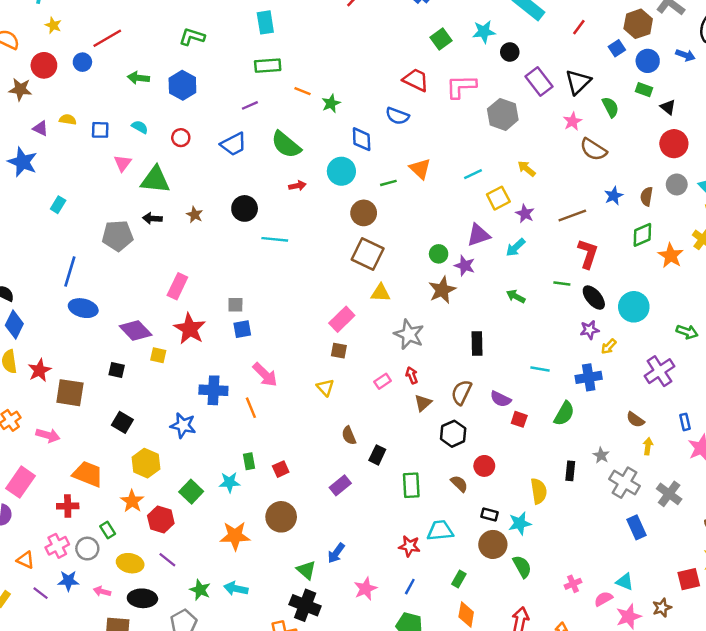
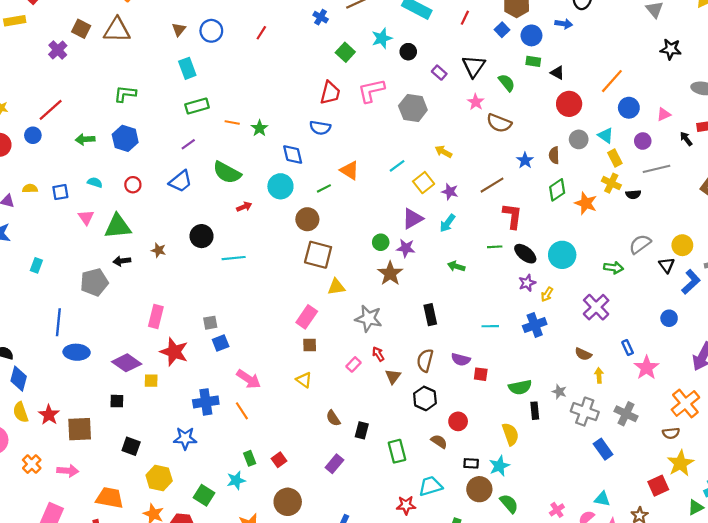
red trapezoid: (416, 80) -> (330, 93), turned 90
purple rectangle: (539, 81) -> (439, 73), size x0.6
green semicircle: (564, 414) -> (520, 387), moved, turned 60

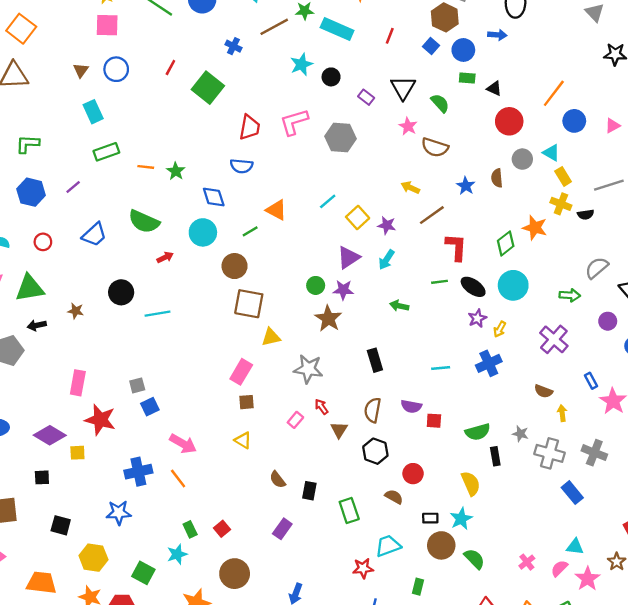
green square: (345, 52) -> (208, 88), moved, size x1.5
purple circle: (643, 141) -> (608, 321), moved
purple line: (188, 144) -> (73, 187), moved
yellow arrow: (443, 152) -> (410, 188), moved
green diamond: (557, 190) -> (506, 243), moved

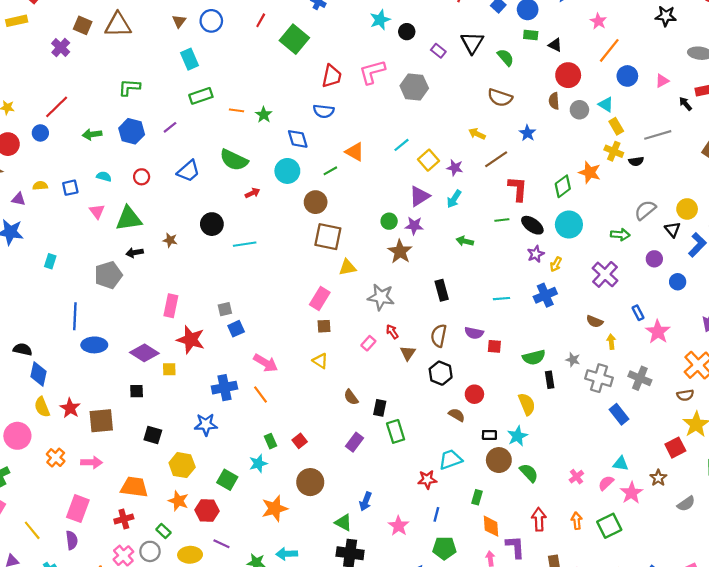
pink star: (408, 126) -> (598, 21), moved
brown semicircle: (497, 178) -> (554, 101), moved
green rectangle: (349, 511) -> (396, 431), moved

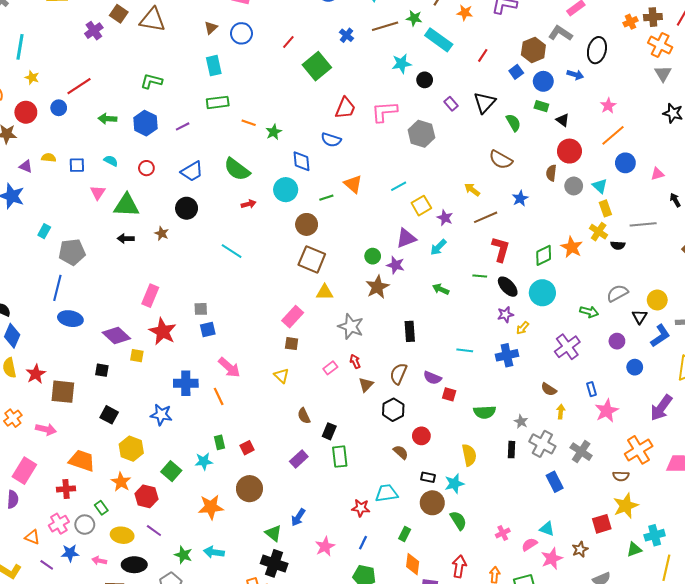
black circle: (212, 224) -> (187, 208), moved
cyan line: (245, 244) -> (232, 251), turned 30
gray pentagon: (108, 275) -> (72, 252), moved
black rectangle: (550, 380) -> (511, 450), moved

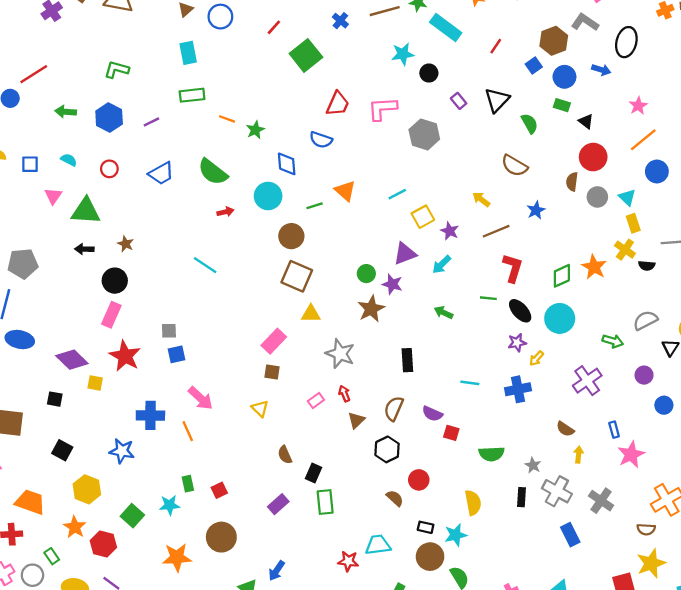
black circle: (187, 208) -> (115, 281), moved

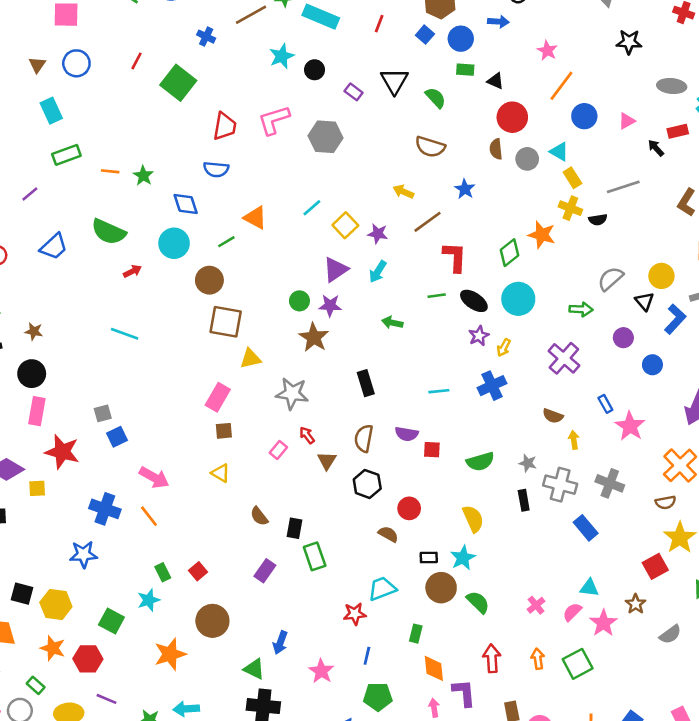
blue cross: (150, 415) -> (105, 509), turned 32
black square: (62, 450) -> (22, 594), moved

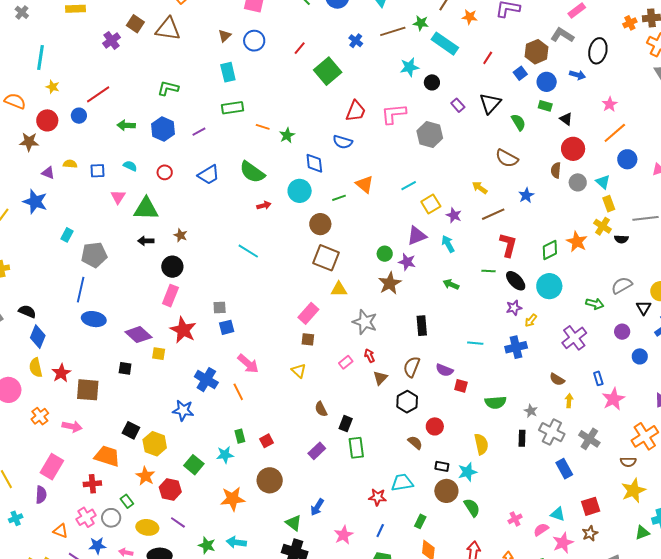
cyan arrow: (378, 272) -> (448, 244), turned 108
red square: (655, 566) -> (591, 506), moved

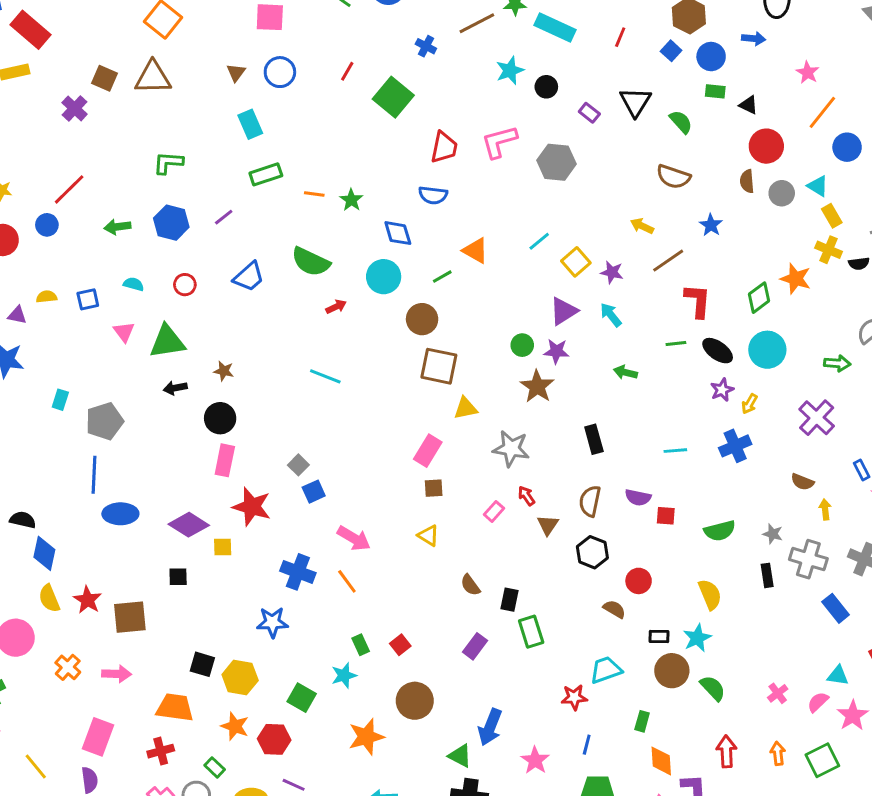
gray square: (220, 307) -> (298, 465), turned -32
blue arrow: (317, 507) -> (490, 727), size x1.4

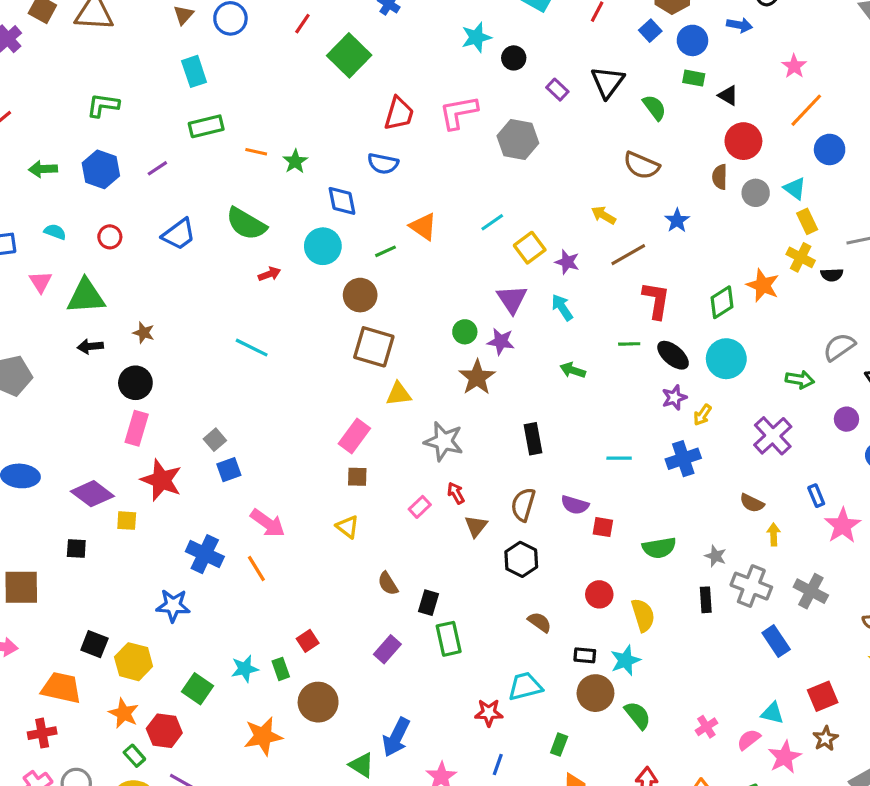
purple triangle: (564, 311) -> (512, 299), turned -36
red circle: (639, 581) -> (599, 594), moved
green rectangle: (361, 645) -> (281, 669), moved
green rectangle: (215, 767) -> (134, 756), moved

